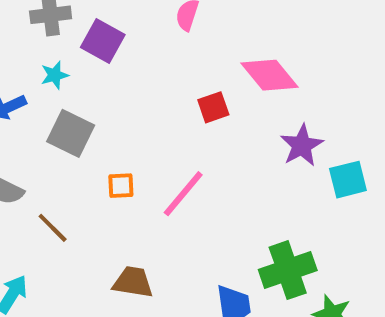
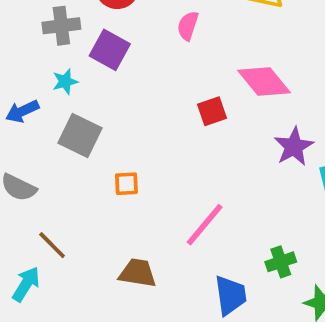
pink line: (183, 194) -> (205, 225), moved
brown line: (53, 228) -> (52, 245), moved
green cross: (288, 270) -> (281, 262), size x0.6

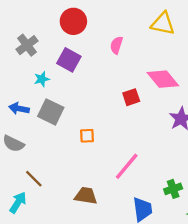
gray cross: (61, 26) -> (27, 45), moved, turned -30
blue arrow: (22, 111) -> (19, 109), moved, turned 36
orange square: (126, 184) -> (87, 136), moved

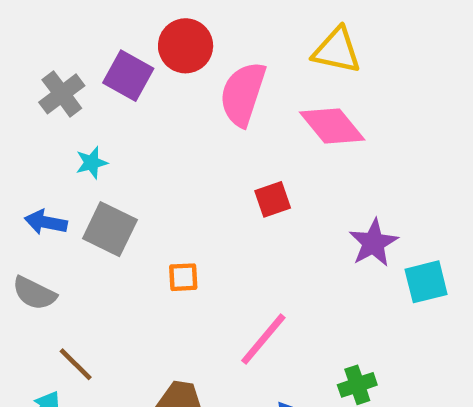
red circle: (73, 21) -> (186, 46), moved
pink semicircle: (116, 45) -> (243, 94), size x1.8
purple square: (69, 60) -> (128, 76), moved
pink diamond: (163, 79) -> (332, 126), moved

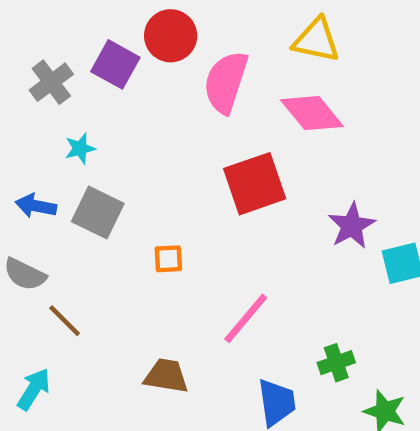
red square: (273, 199) -> (255, 184), size x1.8
brown line: (76, 364) -> (65, 321), moved

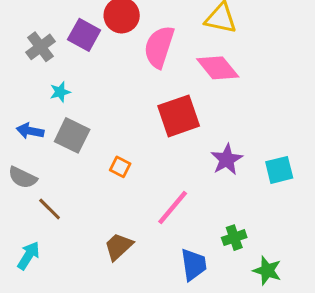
purple star: (352, 226) -> (227, 159), moved
orange square: (168, 259) -> (120, 167), turned 30
brown trapezoid: (166, 376) -> (119, 247), turned -52

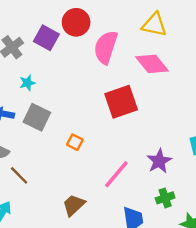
purple star: (227, 159) -> (159, 161), moved

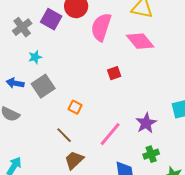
red square: (121, 102) -> (114, 73), size x0.5
gray square: (37, 117) -> (43, 86), turned 30
brown line: (19, 175) -> (64, 135), moved

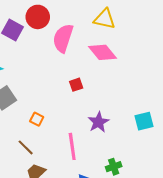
purple star: (146, 123) -> (98, 122), moved
pink line: (110, 134) -> (72, 146), turned -48

